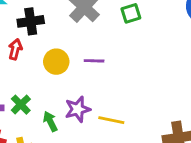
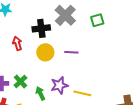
black cross: (31, 21) -> (41, 28), moved
red arrow: (15, 49) -> (17, 43), turned -32

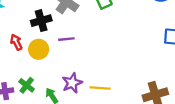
yellow circle: (45, 52) -> (39, 49), moved
purple line: (71, 52) -> (66, 39), moved

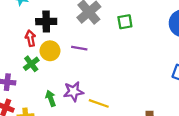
black cross: (41, 21) -> (46, 21), moved
green cross: (27, 85) -> (31, 64), moved

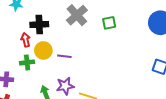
purple line: (79, 48) -> (64, 56), moved
green cross: (31, 64) -> (27, 62), turned 32

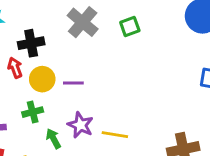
green cross: (27, 62) -> (33, 112), moved
purple star: (65, 86) -> (80, 125), turned -30

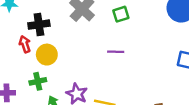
purple line: (73, 83) -> (116, 52), moved

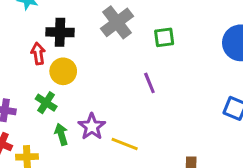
purple line: (116, 52) -> (149, 83), turned 56
green cross: (38, 81) -> (46, 103), turned 35

